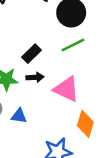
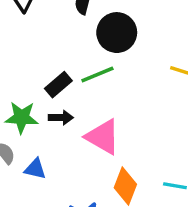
green line: (73, 45) -> (97, 74), moved

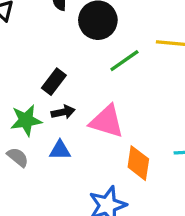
green line: (97, 74) -> (124, 61), moved
blue triangle: (35, 169) -> (60, 150), moved

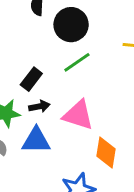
green line: (124, 61) -> (77, 62), moved
blue triangle: (60, 150) -> (36, 140), size x1.5

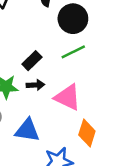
blue triangle: (36, 140) -> (27, 130), moved

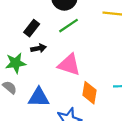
black rectangle: (32, 61) -> (32, 28), moved
black arrow: (35, 85) -> (39, 48), moved

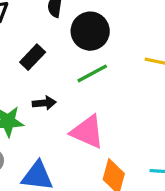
black rectangle: (32, 28) -> (33, 57), moved

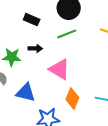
black rectangle: (33, 57) -> (32, 20), turned 63

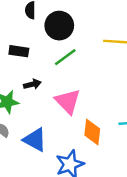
pink triangle: (59, 69) -> (68, 101), turned 30
blue triangle: (26, 92) -> (35, 140), turned 30

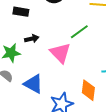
green line: (65, 57) -> (79, 32), moved
orange diamond: (92, 132) -> (88, 90), moved

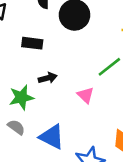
pink triangle: (60, 53) -> (86, 95), size x0.6

